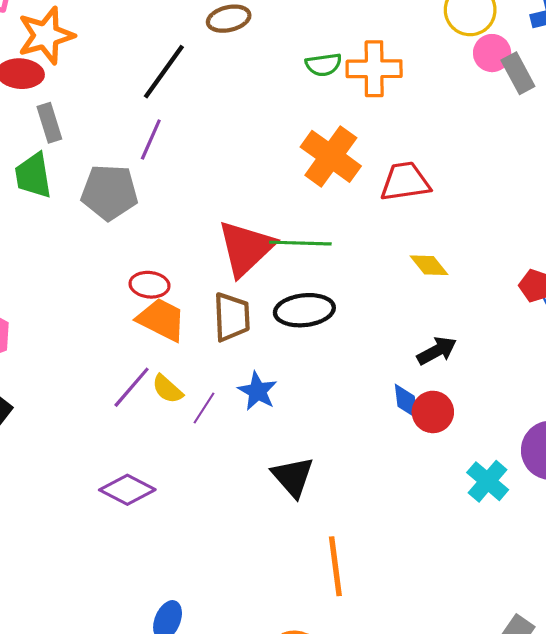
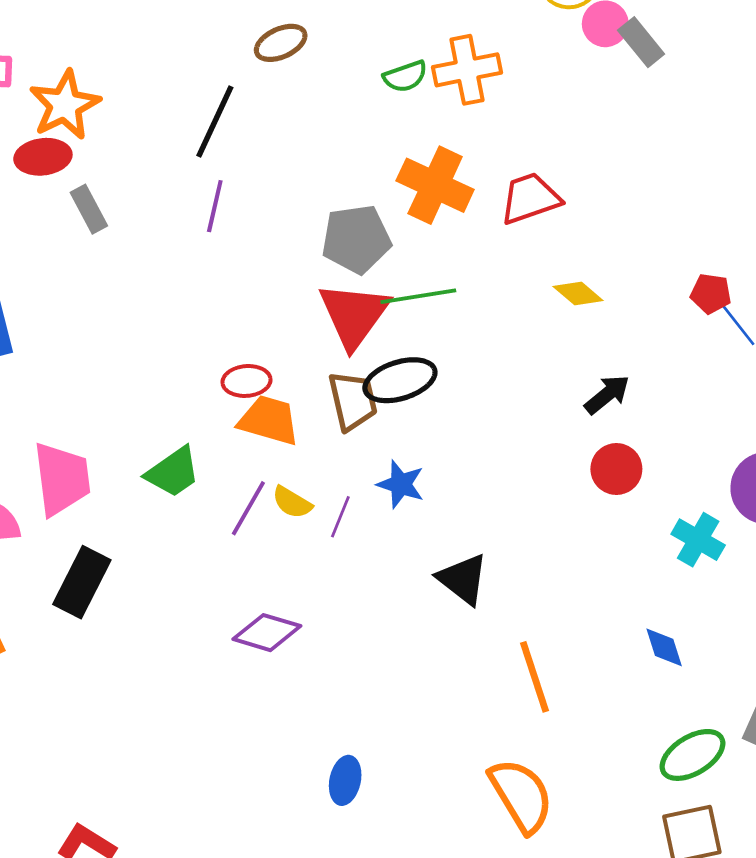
green trapezoid: (33, 175) -> (173, 472), moved, turned -105
gray pentagon: (109, 192) -> (356, 239), moved
black ellipse: (304, 310) -> (400, 380), moved
blue diamond: (406, 401) -> (664, 647), moved

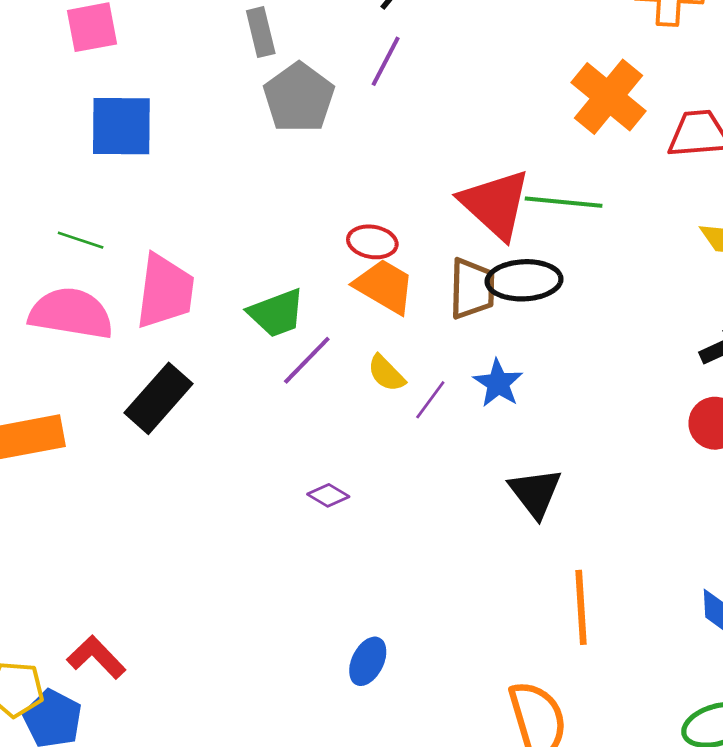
gray pentagon: (356, 239) -> (299, 98), moved, turned 30
red triangle: (354, 315) -> (495, 204), turned -38
purple line: (248, 508) -> (307, 360), moved
purple diamond: (267, 633) -> (328, 495), size x0.6

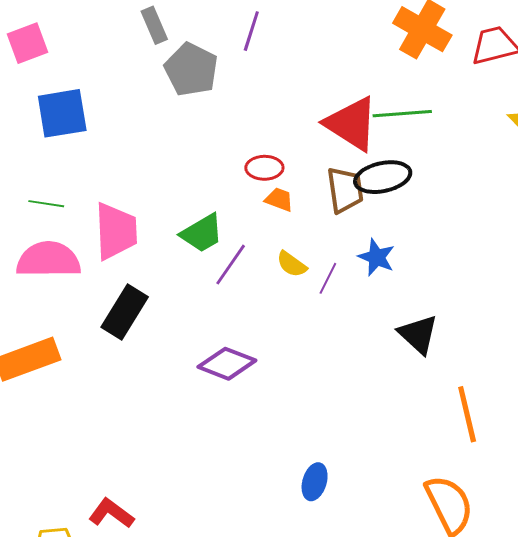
orange trapezoid: (384, 286) -> (279, 199), size x0.6
purple diamond: (328, 495) -> (227, 364), moved, size x1.8

